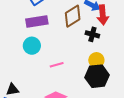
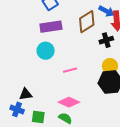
black cross: (92, 34) -> (106, 40), turned -32

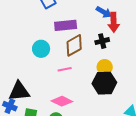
brown diamond: (87, 22) -> (74, 45), moved
purple rectangle: (51, 27) -> (66, 25), moved
black triangle: (26, 94) -> (19, 91), size x1.6

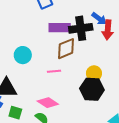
black cross: (102, 41) -> (81, 28), moved, size x1.6
cyan circle: (41, 49) -> (23, 55), moved

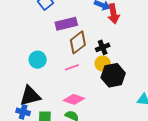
black cross: (81, 28) -> (103, 47), moved, size x0.6
yellow circle: (94, 73) -> (103, 64), moved

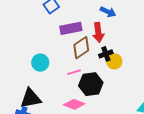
red arrow: (113, 14) -> (98, 32), moved
yellow circle: (103, 64) -> (114, 61), moved
black hexagon: (113, 75) -> (91, 84), moved

